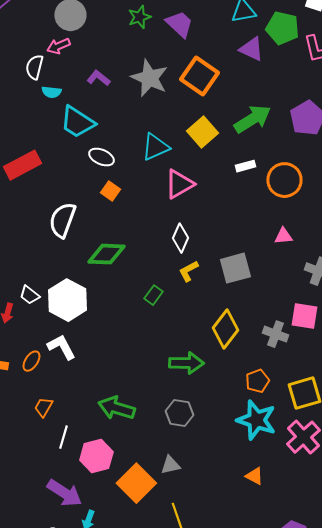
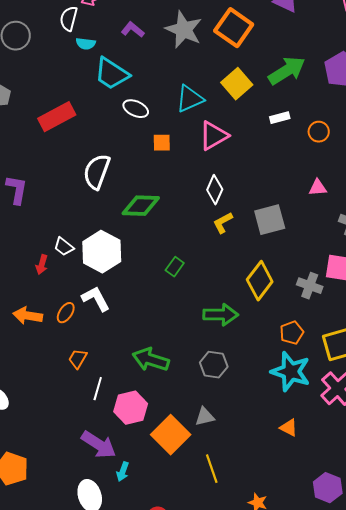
orange circle: (284, 180) -> (319, 132), size x0.6
orange square: (110, 191) -> (162, 143), moved, turned -36
green rectangle: (153, 295) -> (175, 267), moved

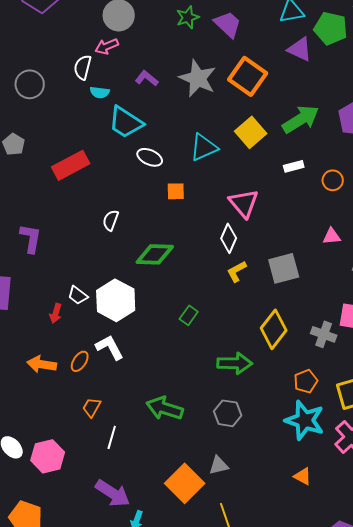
pink triangle: (214, 136) -> (244, 203), moved, turned -40
white semicircle: (97, 172) -> (111, 220), size x0.6
pink hexagon: (131, 408) -> (48, 456), moved

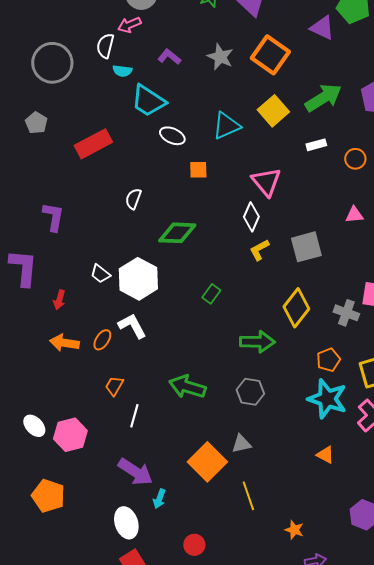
gray star: (198, 78) -> (220, 57), size x0.7
gray circle: (30, 84) -> (52, 63), size x1.4
red arrow: (56, 313) -> (59, 300), moved

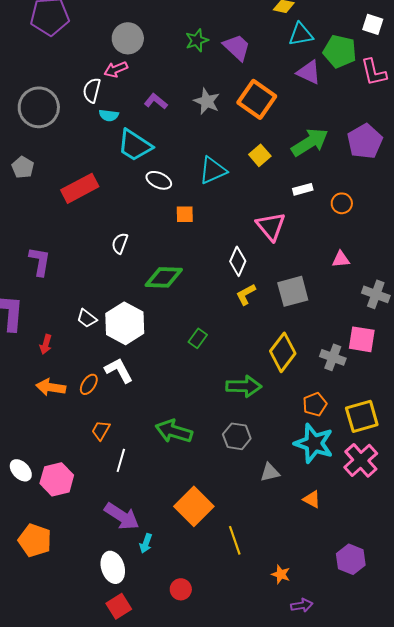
yellow square: (273, 111) -> (260, 155), size x0.7
pink triangle: (266, 182) -> (271, 226), moved
gray triangle: (241, 444) -> (270, 472), moved

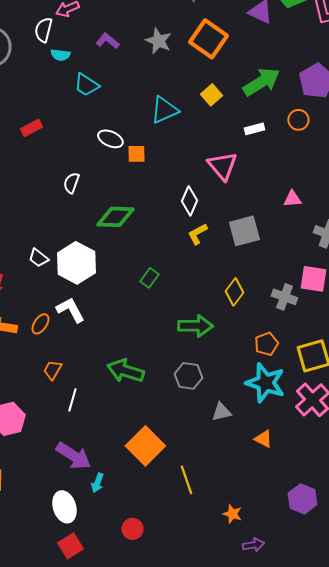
cyan trapezoid: (135, 145) -> (86, 85), size x0.7
white ellipse: (159, 180) -> (110, 139), moved
red rectangle: (80, 188) -> (31, 128), size x0.6
orange circle: (342, 203) -> (298, 120), moved
yellow diamond: (283, 352) -> (234, 292), size x0.7

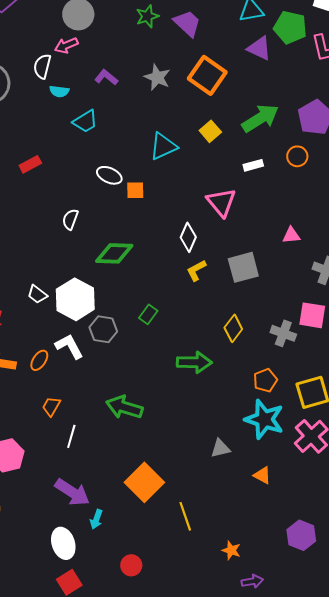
cyan trapezoid: (86, 85) -> (85, 121), turned -64
gray hexagon: (188, 376) -> (103, 329), moved

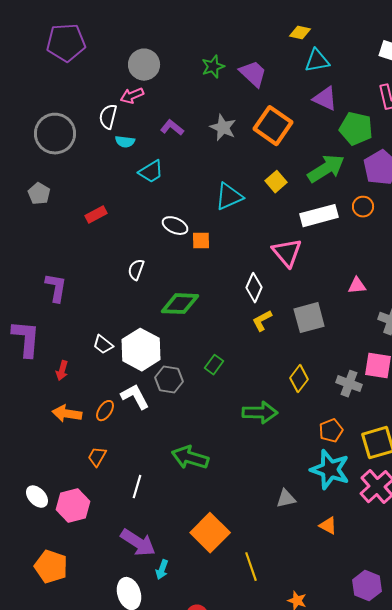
green pentagon: (290, 27) -> (356, 129), moved
white rectangle: (253, 165) -> (319, 216), size x1.8
orange trapezoid: (51, 406) -> (97, 457), moved

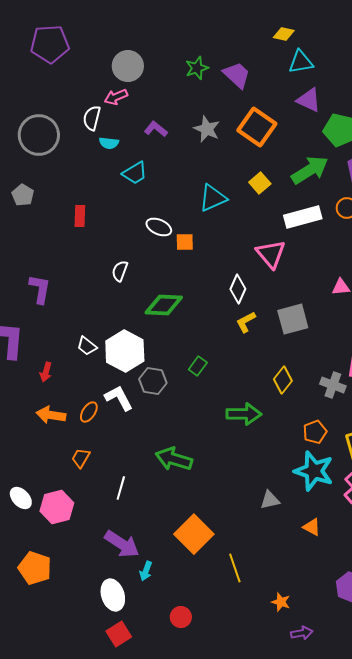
red rectangle: (96, 215) -> (80, 216), turned -60

